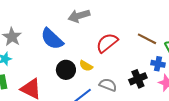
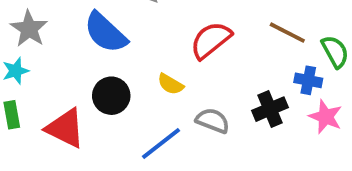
black circle: (66, 70) -> (111, 96), moved

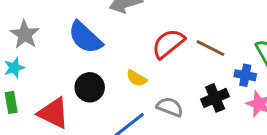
brown line: (287, 33) -> (211, 48), moved

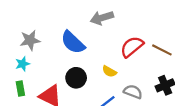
gray star: (25, 34) -> (30, 40), turned 30

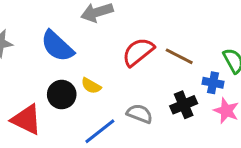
yellow semicircle: (109, 71) -> (91, 86), moved

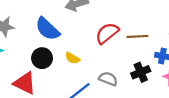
brown line: (179, 56) -> (137, 36), turned -30
black circle: (62, 95) -> (42, 58), moved

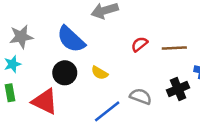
red semicircle: (107, 33) -> (139, 44), size x0.6

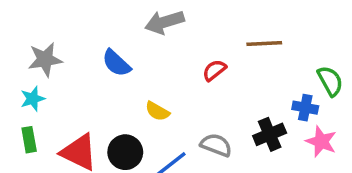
blue semicircle: (71, 39) -> (116, 63), size x0.7
brown line: (174, 48) -> (264, 43), moved
black circle: (65, 73) -> (125, 152), moved

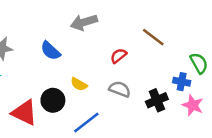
brown line: (264, 43) -> (153, 37), turned 40
gray semicircle: (216, 145) -> (120, 89), moved
black circle: (125, 152) -> (53, 100), moved

